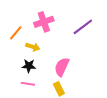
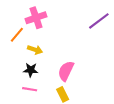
pink cross: (44, 22) -> (36, 18), moved
purple line: (83, 27) -> (99, 21), moved

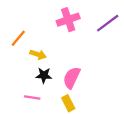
pink cross: (36, 18) -> (68, 20), moved
black star: (31, 70) -> (44, 75), moved

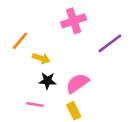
purple line: (108, 23) -> (110, 43), moved
pink semicircle: (72, 78) -> (77, 83), turned 30

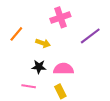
yellow arrow: (41, 58) -> (43, 43), moved
pink semicircle: (77, 83) -> (64, 69), turned 36

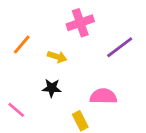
pink semicircle: (64, 69) -> (103, 96), moved
pink line: (29, 86) -> (16, 110), moved, turned 32

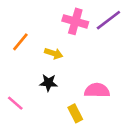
pink cross: (80, 23) -> (75, 21), turned 35
purple line: (120, 47) -> (108, 20), moved

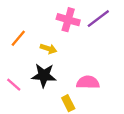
black star: (48, 83) -> (44, 75), size x1.5
pink line: (15, 103) -> (14, 85), moved

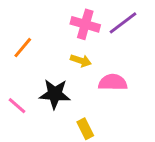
yellow arrow: (48, 49) -> (81, 61), moved
pink semicircle: (88, 82) -> (113, 82), moved

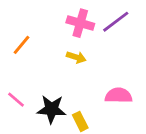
pink semicircle: (113, 82) -> (119, 95), moved
black star: (55, 94) -> (52, 109), moved

